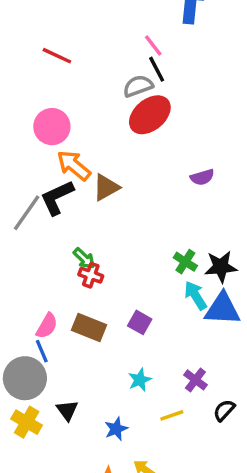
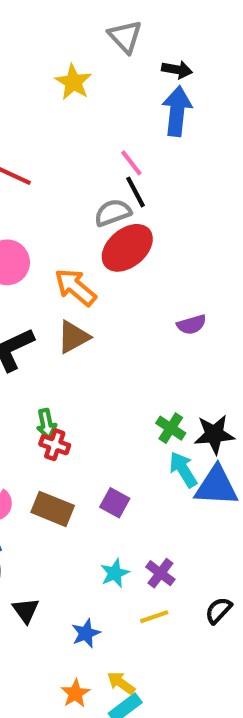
orange arrow: (74, 165) -> (75, 287), moved
green arrow: (84, 258) -> (46, 424), turned 35
purple cross: (195, 380) -> (160, 573), moved

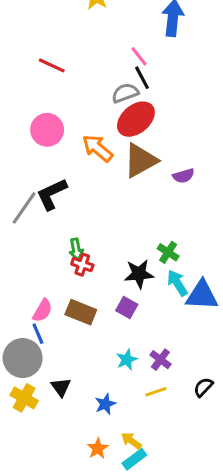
brown triangle: (73, 337) -> (141, 160), moved, size x1.4
black star: (214, 434) -> (139, 274), moved

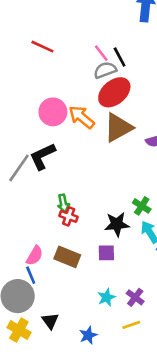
pink line: (139, 56) -> (101, 53), moved
pink circle: (47, 130) -> (53, 112), moved
purple square: (127, 307) -> (106, 253), turned -30

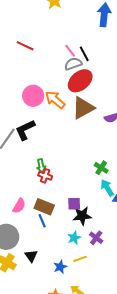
black star: (117, 224) -> (82, 216), moved
blue line: (31, 275) -> (42, 221), moved
yellow line: (131, 325) -> (80, 259), moved

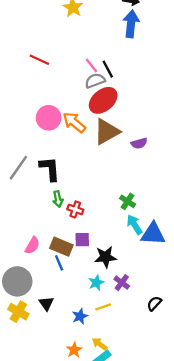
black L-shape: (25, 130) -> (50, 169), moved, turned 110
red cross: (45, 176) -> (75, 209), moved
purple square: (74, 204) -> (82, 240), moved

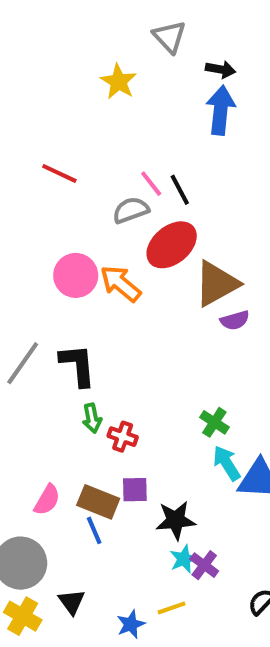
gray semicircle: (95, 81) -> (131, 210), moved
brown triangle: (107, 132) -> (216, 284), moved
cyan star: (96, 283) -> (184, 559), moved

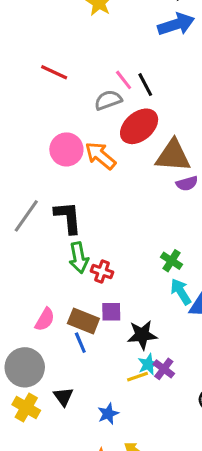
blue arrow: (221, 110) -> (176, 24), turned 66
brown triangle: (216, 284) -> (173, 156), turned 33
green arrow: (92, 418) -> (79, 258), size x1.4
yellow line: (172, 608) -> (138, 377), moved

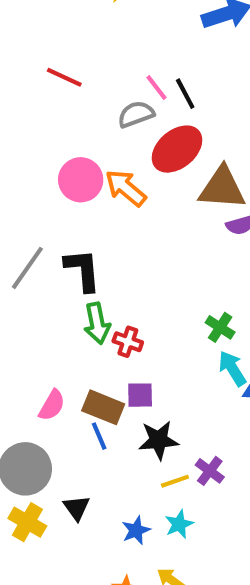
black star: (142, 335) -> (159, 440), moved
cyan star: (148, 364) -> (179, 524), moved

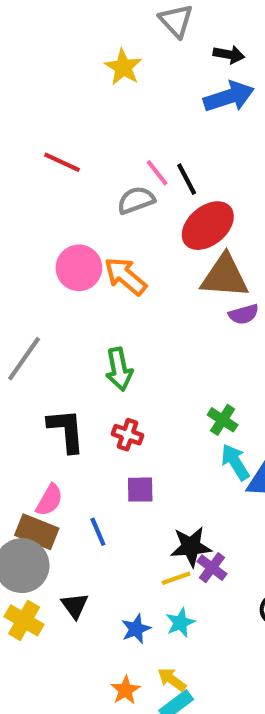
red ellipse: (177, 149) -> (208, 226), moved
black L-shape: (83, 270) -> (66, 430), moved
green arrow: (97, 323) -> (119, 369), moved
brown rectangle: (103, 407) -> (37, 532), moved
black star: (159, 440) -> (191, 547), moved

